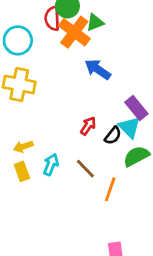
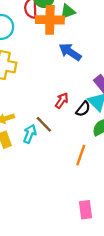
orange cross: (74, 32) -> (50, 20), turned -36
brown line: (85, 169) -> (44, 124), moved

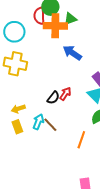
black semicircle: (83, 109) -> (53, 98), moved
brown line: (44, 124) -> (50, 125), moved

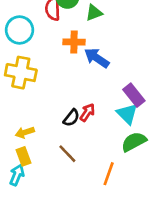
orange cross: (55, 26) -> (74, 42), moved, size x0.7
cyan arrow: (38, 122) -> (17, 175), moved

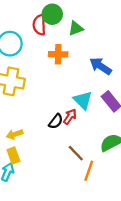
blue arrow: (97, 58) -> (101, 66), moved
cyan triangle: (127, 114) -> (83, 100), moved
brown line: (67, 154) -> (76, 153), moved

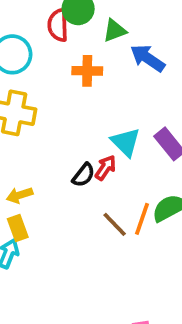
blue arrow: (101, 66) -> (148, 58), moved
orange line: (89, 171) -> (142, 219), moved

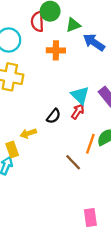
red arrow: (105, 168) -> (78, 111), moved
yellow arrow: (20, 195) -> (28, 133), moved
brown line: (115, 224) -> (73, 162), moved

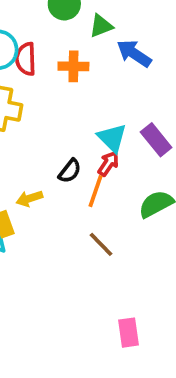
red semicircle: (37, 22) -> (26, 59), moved
orange line: (90, 144) -> (95, 191), moved

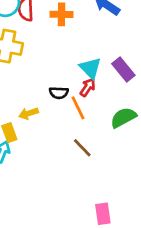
black semicircle: (70, 171) -> (59, 93), turned 54
orange line: (95, 191) -> (78, 108), turned -45

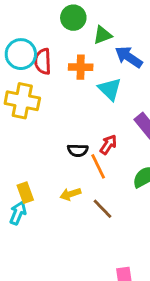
cyan triangle: (90, 68) -> (110, 89), moved
yellow arrow: (29, 113) -> (70, 194), moved

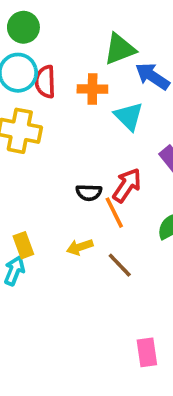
green circle: (73, 18) -> (23, 27), moved
green triangle: (103, 35) -> (120, 49), size x1.4
red arrow: (108, 144) -> (127, 185), size x1.4

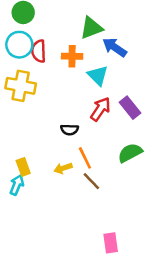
red arrow: (127, 185) -> (100, 109), moved
orange line: (114, 213) -> (85, 158), moved

